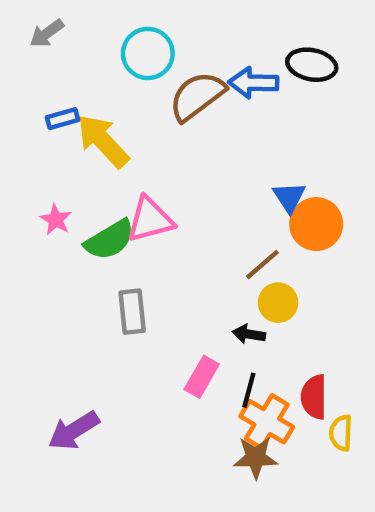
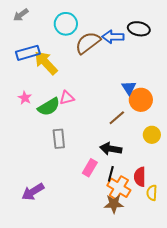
blue rectangle: (62, 119) -> (28, 53), size x1.6
pink triangle: (150, 220) -> (67, 98), size x0.7
yellow circle: (278, 303) -> (152, 135), moved
black arrow: (249, 334) -> (111, 149), size x1.5

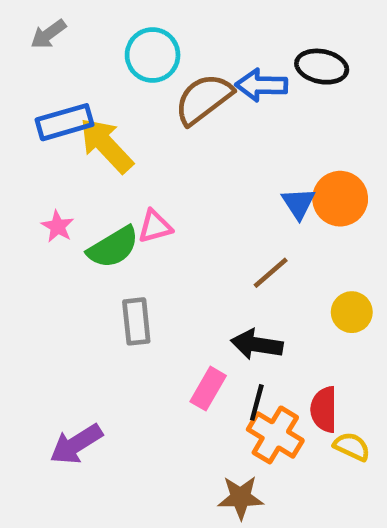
orange circle: (141, 100) -> (340, 199), moved
yellow semicircle: (152, 193) -> (352, 446), turned 112
brown star: (114, 204) -> (241, 497), moved

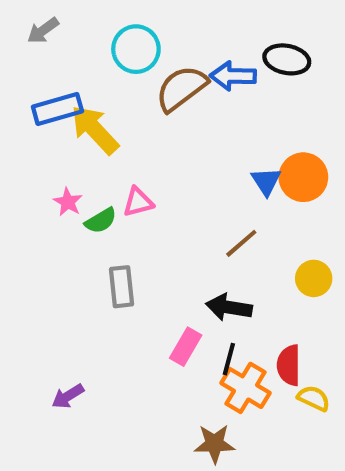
pink star: (58, 226) -> (68, 202), moved
green semicircle: (113, 247) -> (101, 221), size x0.7
purple arrow: (76, 444) -> (68, 396), size x0.7

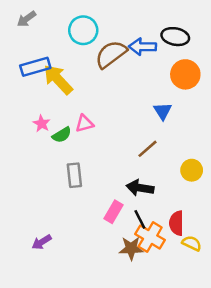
orange circle: (303, 177) -> (185, 74), moved
black line: (229, 359) -> (140, 219), turned -42
brown star: (214, 444) -> (131, 248), moved

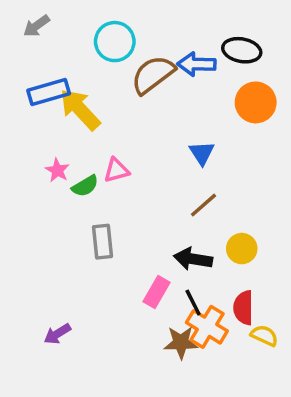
blue triangle: (163, 111) -> (202, 153), moved
yellow circle: (192, 170) -> (242, 249), moved

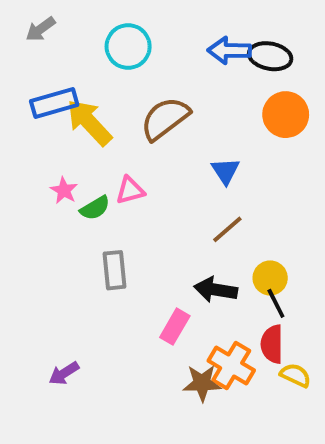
blue arrow: (197, 64) -> (229, 50), moved
brown semicircle: (153, 75) -> (165, 118), moved
black line: (193, 302) -> (276, 303), moved

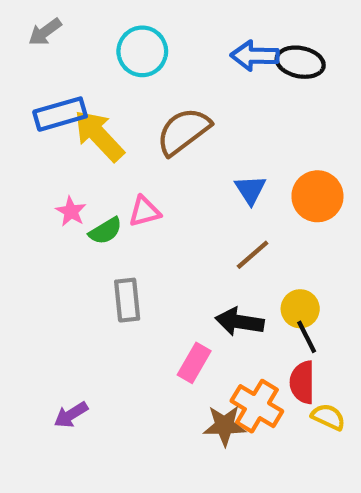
orange circle: (286, 115) -> (317, 196), moved

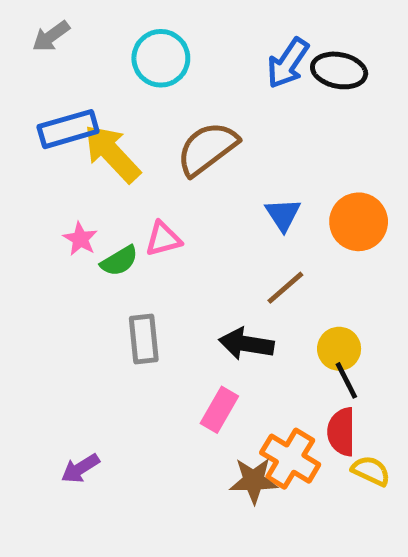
blue arrow: (255, 56) -> (288, 63), turned -57
black arrow: (240, 322) -> (246, 344), moved

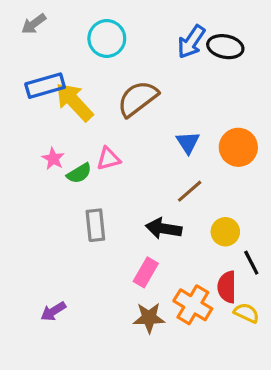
black line: (346, 380) -> (251, 263), moved
brown star: (254, 481) -> (149, 318), moved

